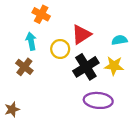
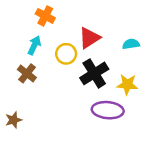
cyan arrow: (31, 41) -> (34, 45), turned 36
yellow star: (114, 66) -> (127, 84), moved

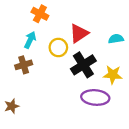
brown cross: (27, 73) -> (24, 65), turned 35

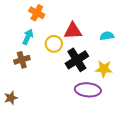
red triangle: (79, 33) -> (73, 31), turned 30

